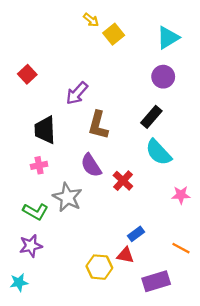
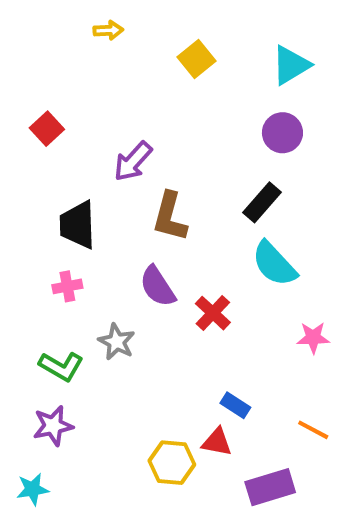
yellow arrow: (91, 20) -> (108, 30), moved, turned -42
gray star: (67, 197) -> (117, 342), size x0.7
blue rectangle: (136, 234) -> (235, 405), turned 70

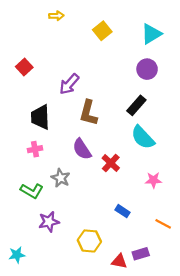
pink star: (313, 338) -> (153, 180), moved
purple star: (53, 426) -> (49, 222), moved
red triangle: (217, 442) -> (119, 261), moved
purple rectangle: (270, 487) -> (141, 254), size x0.7

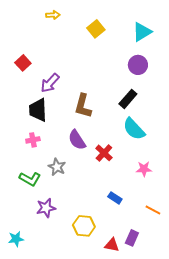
purple arrow: (69, 84) -> (50, 83), moved
purple rectangle: (141, 254) -> (132, 238), turned -49

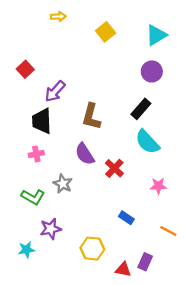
cyan star: (16, 239) -> (26, 250), moved

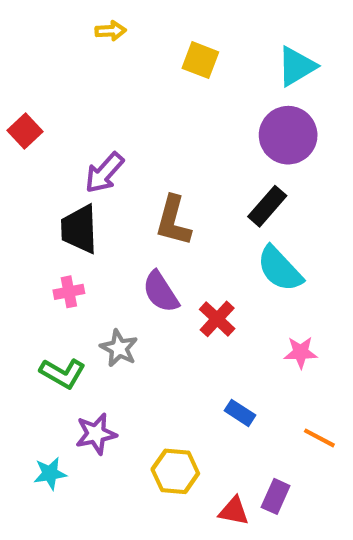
yellow square: (106, 32) -> (200, 60), turned -30
red square: (25, 69) -> (25, 131), moved
purple circle: (152, 71) -> (288, 135), size x1.4

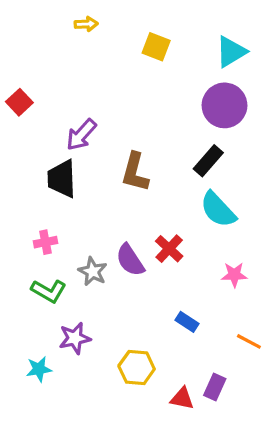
pink cross: (69, 292) -> (45, 242), moved
purple semicircle: (161, 292) -> (130, 260), moved

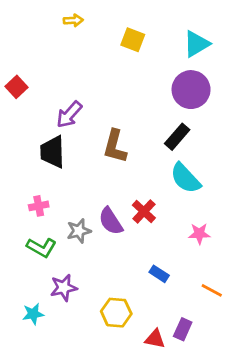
gray star: (93, 271) -> (79, 231), turned 30

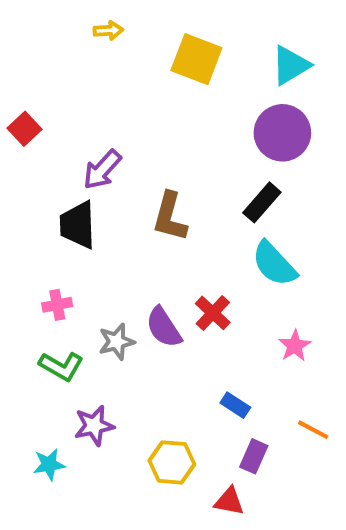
yellow square: (133, 40) -> (196, 59), size x1.4
pink star: (199, 234) -> (295, 346), turned -30
purple rectangle: (183, 329) -> (254, 456), moved

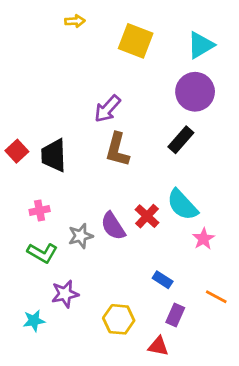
red square: (24, 129) -> (17, 151), moved
purple arrow: (102, 170) -> (107, 109), moved
cyan semicircle: (274, 264) -> (182, 205), moved

